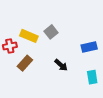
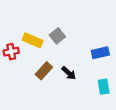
brown rectangle: (25, 63) -> (44, 71), moved

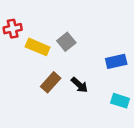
red cross: (11, 52) -> (13, 29), moved
cyan rectangle: (104, 87) -> (120, 101), turned -63

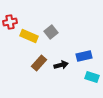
blue rectangle: (116, 61) -> (84, 56), moved
black arrow: (79, 85) -> (61, 65), turned -56

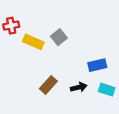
brown rectangle: (39, 63) -> (48, 85), moved
black arrow: (61, 65) -> (79, 87), moved

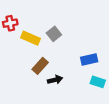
brown rectangle: (48, 85) -> (40, 66), moved
black arrow: (79, 87) -> (55, 80), moved

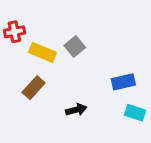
brown rectangle: (40, 66) -> (34, 88), moved

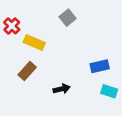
red cross: (14, 32) -> (12, 26), turned -35
gray square: (75, 46) -> (68, 18), moved

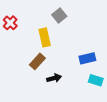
yellow rectangle: (34, 43) -> (45, 37), moved, turned 54
brown rectangle: (27, 71) -> (37, 61), moved

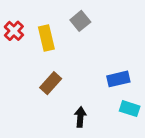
yellow rectangle: (45, 37) -> (46, 38), moved
black arrow: (54, 78) -> (80, 117), moved, turned -72

